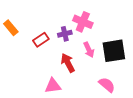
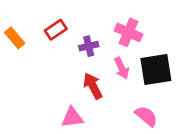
pink cross: (83, 22) -> (128, 32), moved
red rectangle: (41, 40) -> (56, 30), moved

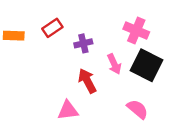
pink cross: (128, 32) -> (136, 31), moved
orange rectangle: (15, 38) -> (14, 36), turned -48
black square: (156, 69) -> (147, 65), turned 36

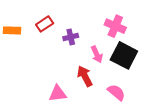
red arrow: (87, 81) -> (85, 76), moved

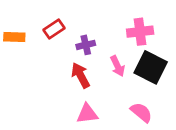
pink cross: (115, 26) -> (140, 32), turned -30
red arrow: (85, 76) -> (80, 75), moved
pink triangle: (58, 94) -> (87, 114), moved

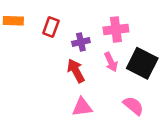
red rectangle: (54, 29) -> (51, 27), turned -36
pink cross: (140, 32) -> (116, 30), moved
orange rectangle: (14, 37) -> (13, 21), moved

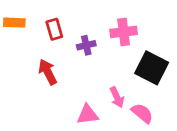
red rectangle: (51, 27) -> (54, 29), turned -36
pink arrow: (111, 62) -> (117, 97), moved
red arrow: (76, 71) -> (48, 72), moved

